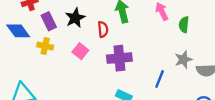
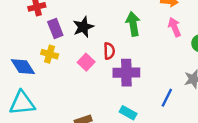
red semicircle: (103, 29) -> (109, 51), moved
blue diamond: (18, 31) -> (23, 67), moved

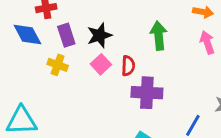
pink square: (86, 62) -> (101, 64), moved
blue diamond: (23, 67) -> (27, 34), moved

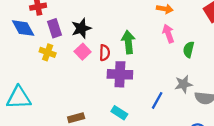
green arrow: (159, 36) -> (128, 42), moved

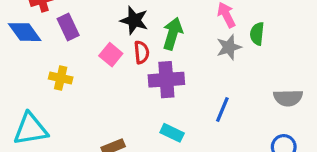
black star: (81, 28) -> (134, 20), moved, turned -30
green arrow: (128, 42) -> (173, 34), turned 30
yellow cross: (48, 52) -> (61, 78), moved
gray star: (183, 84) -> (229, 47), moved

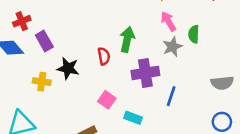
black star: (134, 20) -> (68, 68), moved
pink square: (111, 55) -> (107, 100), moved
purple cross: (166, 80) -> (145, 73), moved

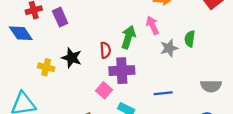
pink arrow: (168, 21) -> (153, 25), moved
purple rectangle: (44, 41) -> (60, 17), moved
purple cross: (145, 73) -> (122, 71), moved
blue line: (171, 96) -> (163, 93), turned 60

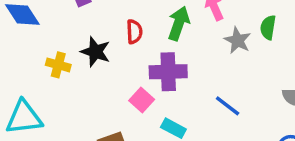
gray star: (169, 48) -> (238, 40), turned -30
red semicircle: (105, 50) -> (134, 32), moved
blue line: (163, 93) -> (228, 106), turned 42

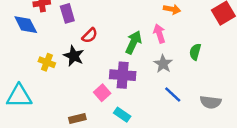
red semicircle: (134, 32) -> (90, 35), moved, turned 42
gray star: (238, 40) -> (163, 64), moved
blue line: (228, 106) -> (173, 94), moved

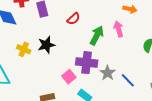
red semicircle: (90, 35) -> (73, 19), moved
black star: (74, 56) -> (46, 45), turned 30
gray star: (163, 64) -> (108, 73), moved

